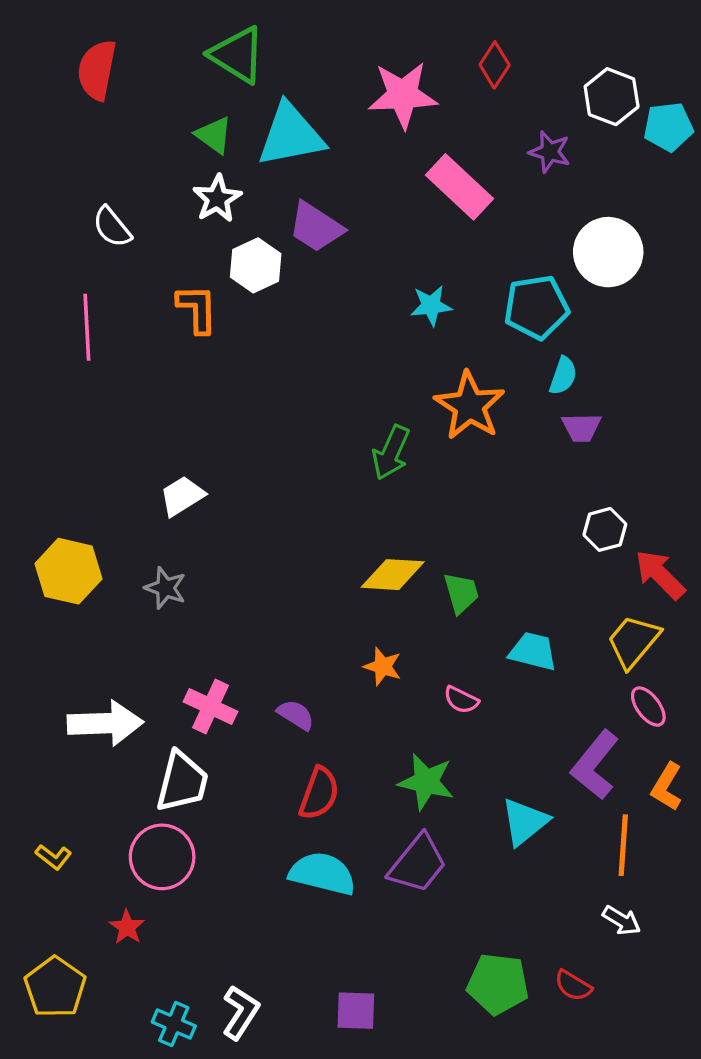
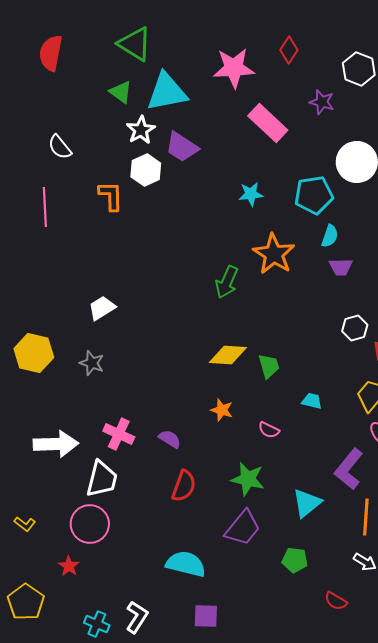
white star: (217, 199) -> (141, 130), moved
cyan trapezoid: (533, 651) -> (312, 401), size x0.7
cyan semicircle: (322, 874) -> (186, 564), moved
green pentagon: (498, 984) -> (295, 560), moved, size x0.7

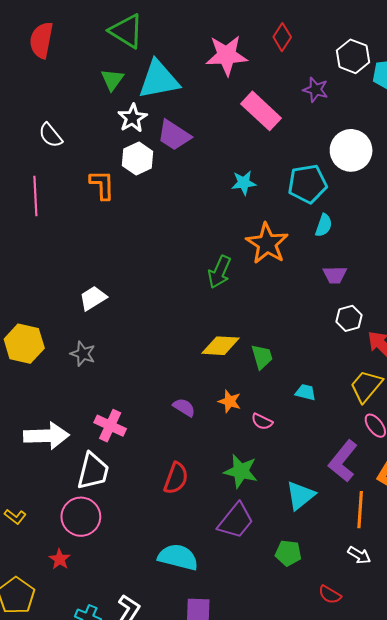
green triangle: (121, 92) -> (112, 80), turned 30
purple trapezoid: (341, 267) -> (335, 275), moved
orange star: (222, 410) -> (230, 401), moved
purple semicircle: (170, 439) -> (184, 407), moved

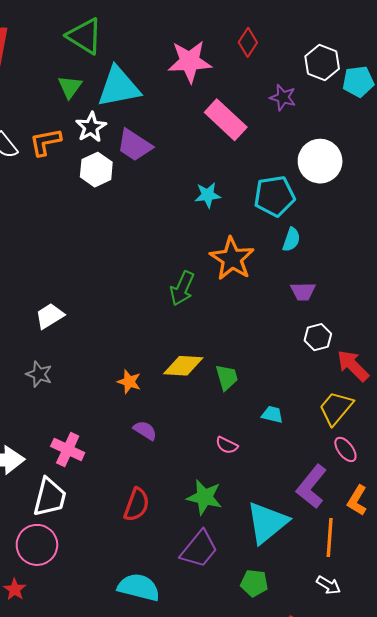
orange L-shape: (102, 185) -> (45, 142), moved, turned -100
orange star: (230, 401) -> (129, 382), moved
cyan triangle: (300, 495) -> (267, 523), size x1.4

